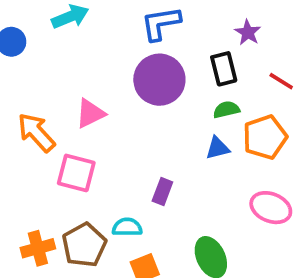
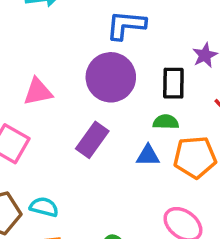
purple rectangle: (162, 191) -> (92, 140), moved, size x1.4

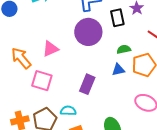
black rectangle: (173, 83) -> (117, 18), moved
purple rectangle: (92, 140) -> (87, 84), moved

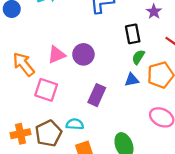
black rectangle: (117, 18) -> (133, 34), moved
purple circle: (88, 32) -> (83, 54), moved, size x0.7
green semicircle: (124, 49) -> (138, 57), turned -48

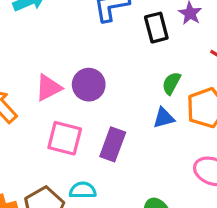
black rectangle: (133, 34) -> (156, 28), moved
pink square: (46, 90) -> (65, 138), moved

